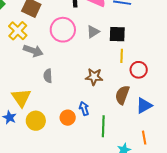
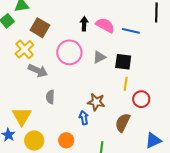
blue triangle: (144, 106) -> (153, 140), moved
blue arrow: (84, 108) -> (84, 118), moved

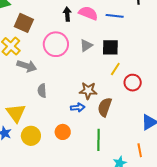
yellow line: (126, 84) -> (115, 69), turned 32
blue arrow: (84, 118) -> (78, 108), turned 104
brown semicircle: (123, 123) -> (105, 107), moved

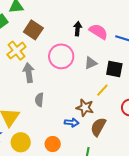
gray arrow: (27, 66) -> (29, 73), turned -126
yellow line: (115, 69) -> (102, 90), moved

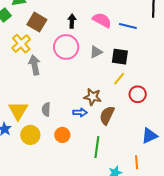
black arrow: (78, 29) -> (72, 21), moved
yellow line: (102, 90) -> (119, 79), moved
gray semicircle: (39, 100) -> (46, 109), moved

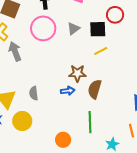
yellow line: (119, 79) -> (101, 51), turned 32
red circle: (138, 94) -> (115, 15), moved
orange circle: (62, 135) -> (63, 140), moved

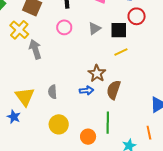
pink circle: (43, 28) -> (64, 27), size x0.6
brown star: (77, 73) -> (97, 73), turned 30
yellow circle: (22, 121) -> (59, 124), moved
orange circle: (63, 140) -> (88, 137), moved

